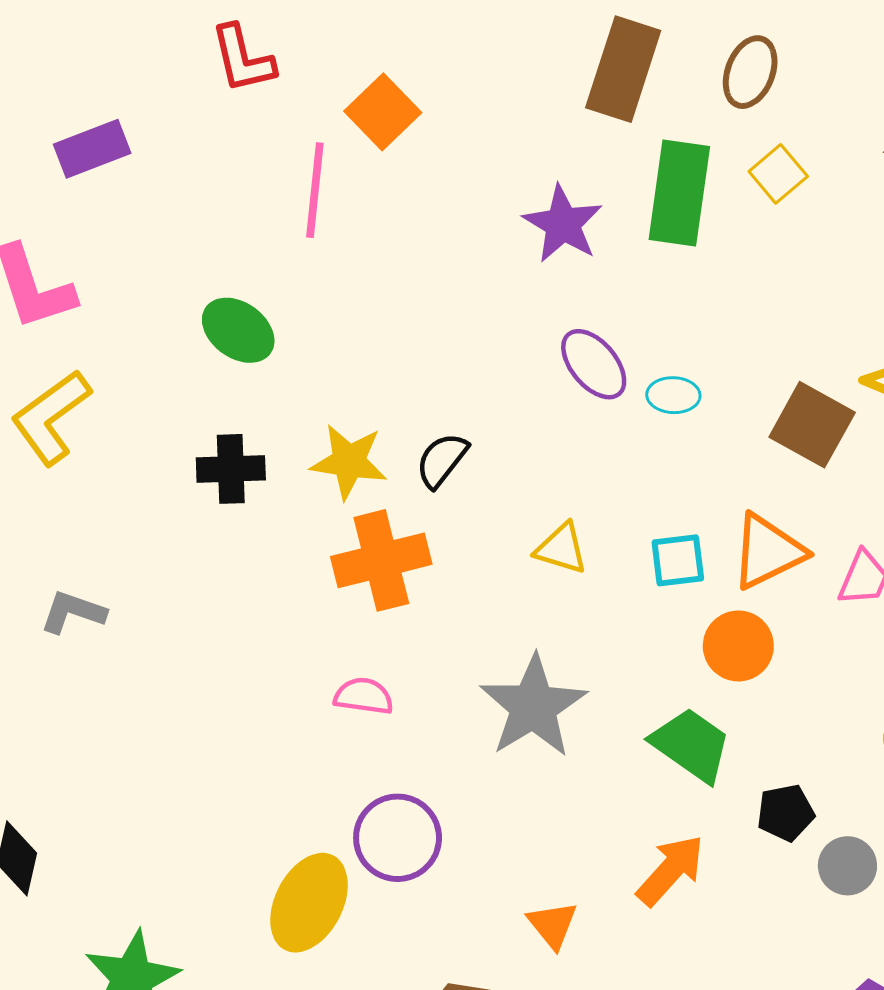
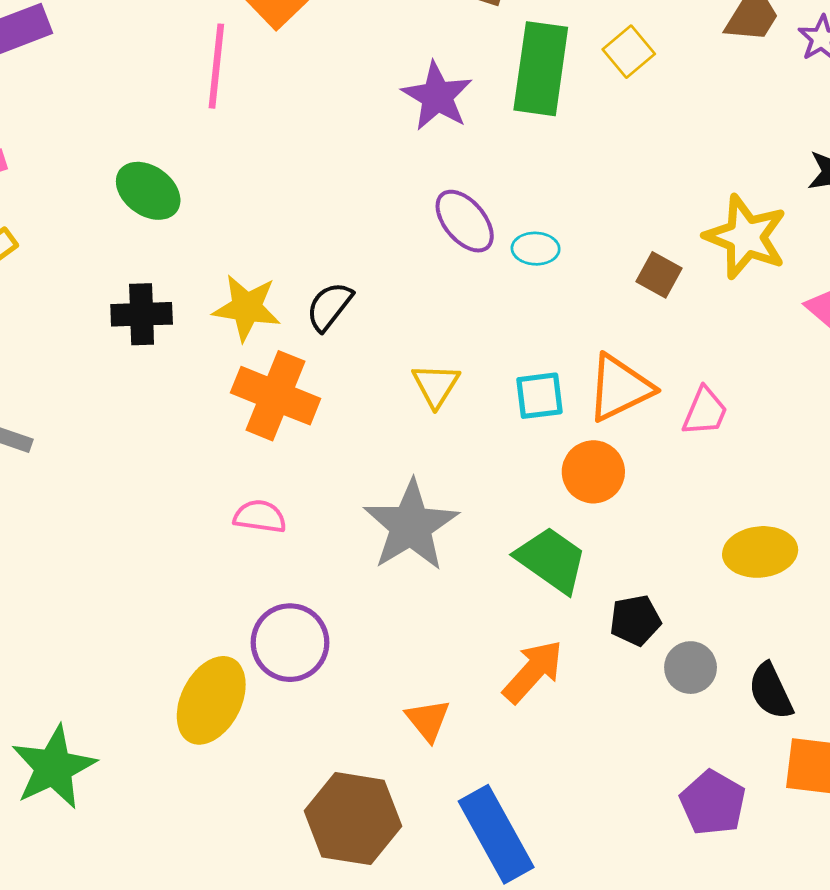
brown square: (812, 425) -> (659, 275), size x0.6
yellow triangle: (561, 549) -> (436, 385), turned 45
orange cross: (381, 560) -> (276, 396), turned 36

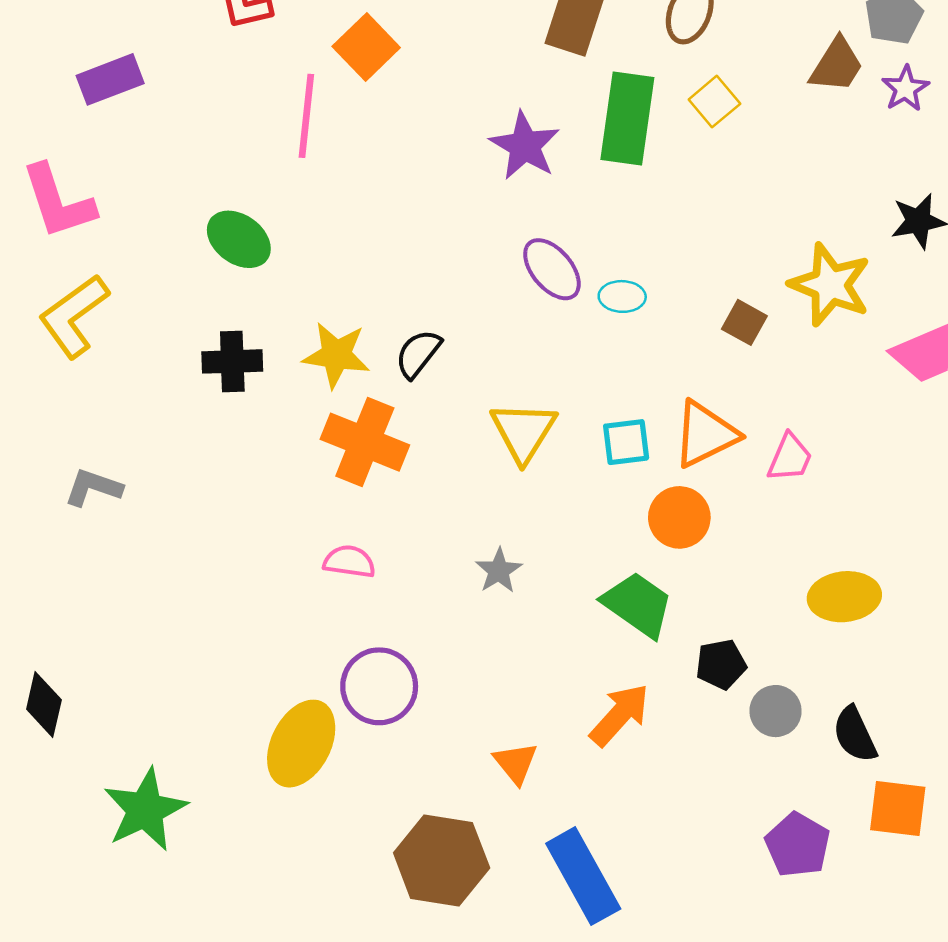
yellow triangle: (436, 385) -> (523, 432), size x1.4
gray star: (411, 526) -> (499, 571), size x0.5

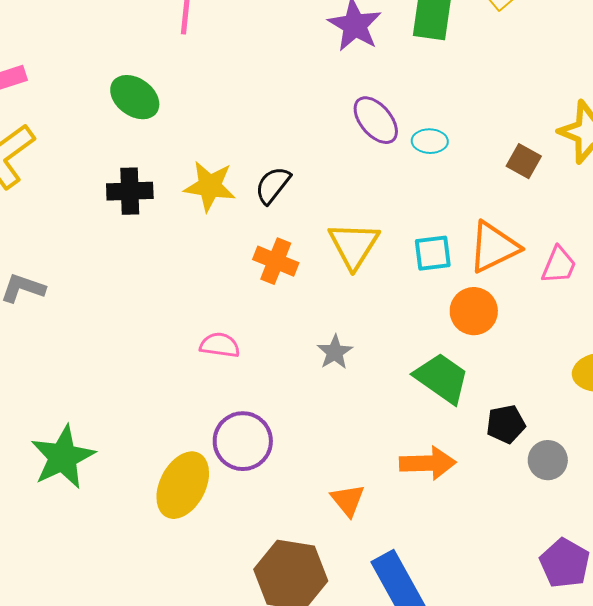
orange cross: (365, 442) -> (276, 261), moved, size x0.7
orange arrow: (620, 715) -> (428, 463), turned 46
green star: (145, 810) -> (63, 457), moved

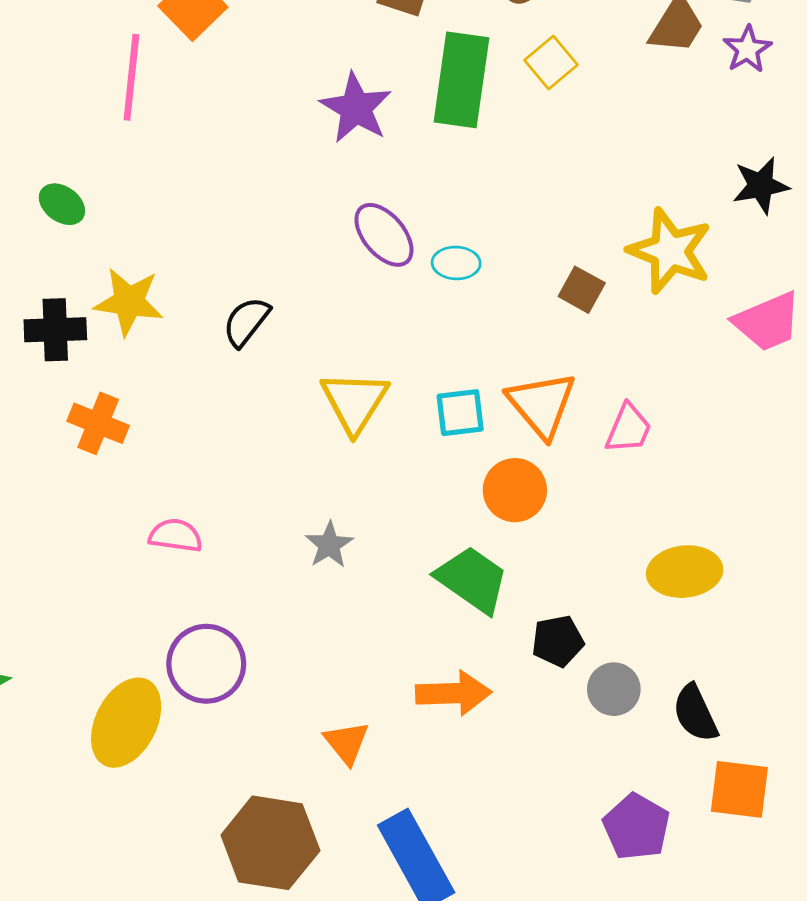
green ellipse: (135, 97) -> (62, 204), size x0.7
yellow star: (210, 186) -> (129, 302), moved
orange triangle: (494, 247) -> (542, 405), turned -44
orange cross: (276, 261) -> (98, 423), moved

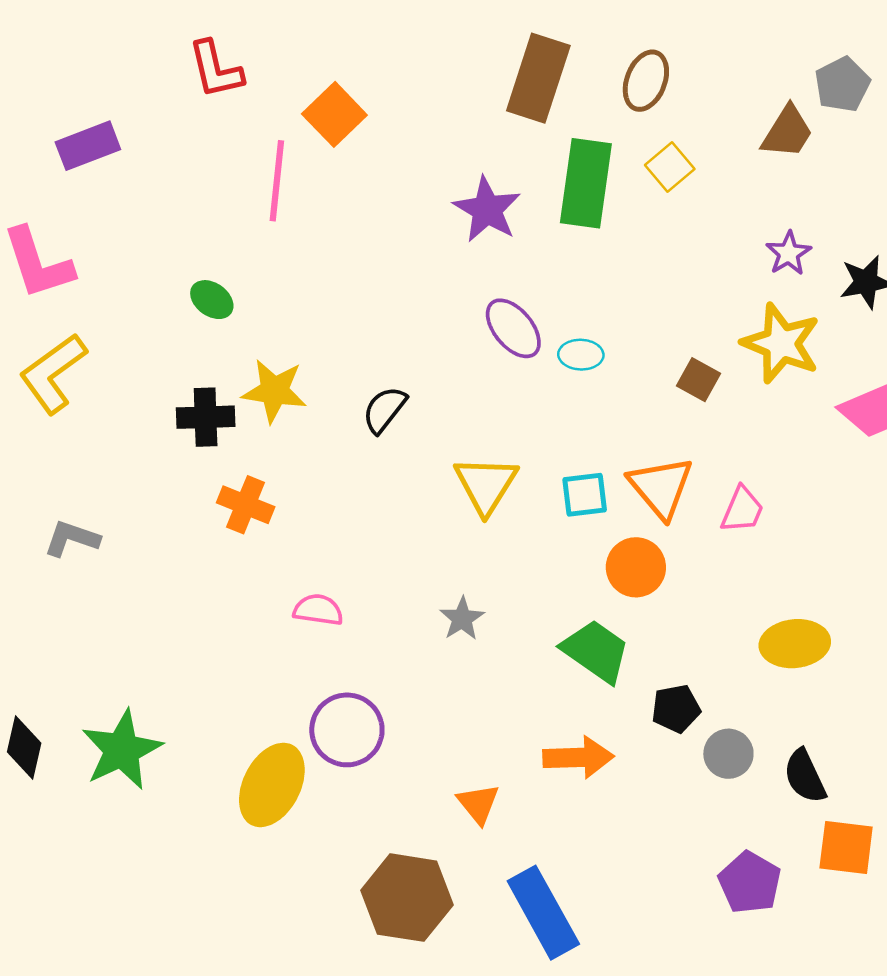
purple star: (747, 49) -> (789, 253), moved

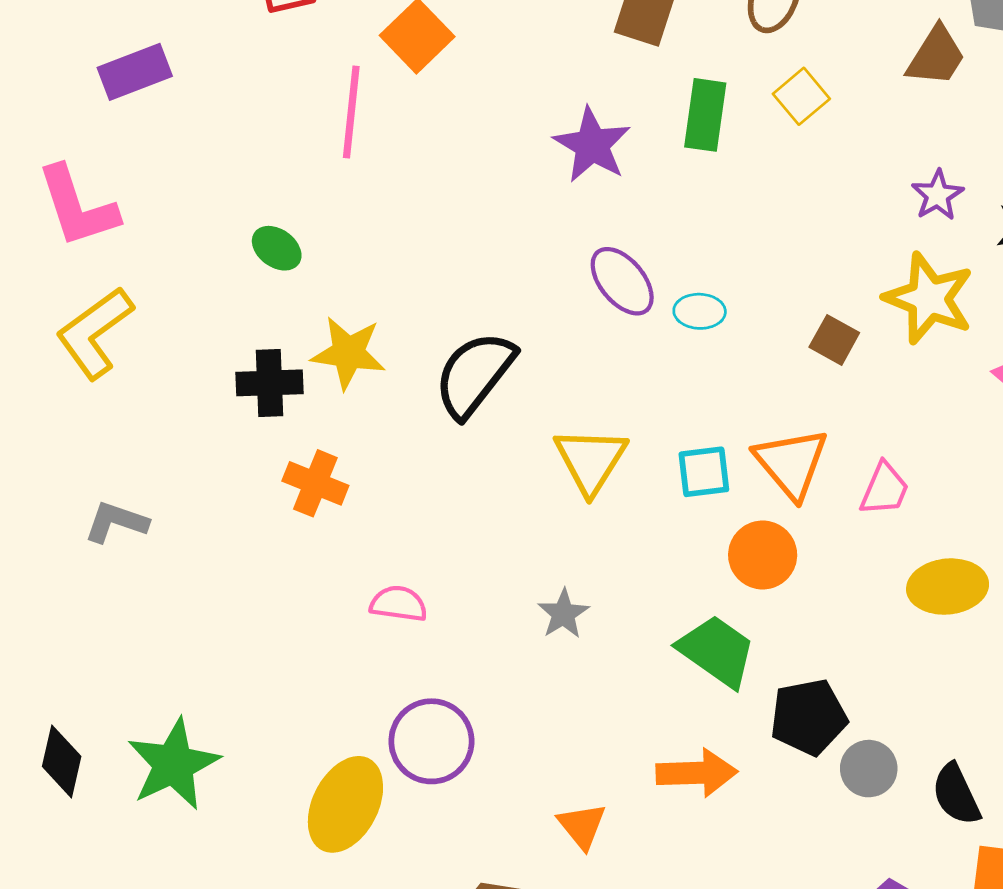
green rectangle: (586, 183) -> (705, 115), size x0.7
black semicircle: (384, 410) -> (474, 374), size x1.6
yellow ellipse: (795, 644) -> (948, 587), moved
black pentagon: (676, 709) -> (808, 717), size x1.4

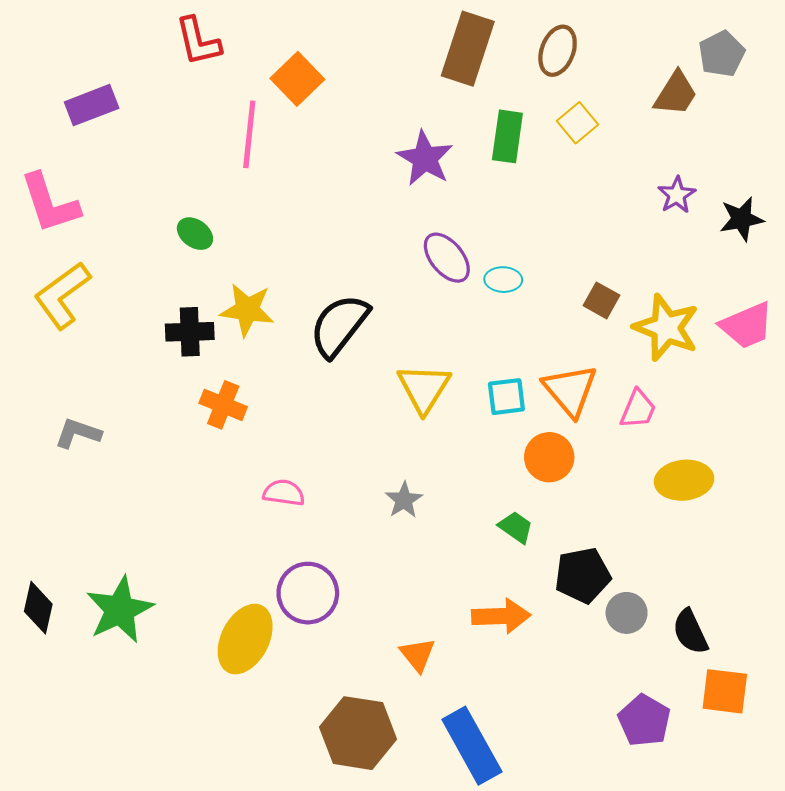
yellow star: (929, 298) -> (666, 328), moved
green trapezoid: (717, 651) -> (516, 527), size x0.6

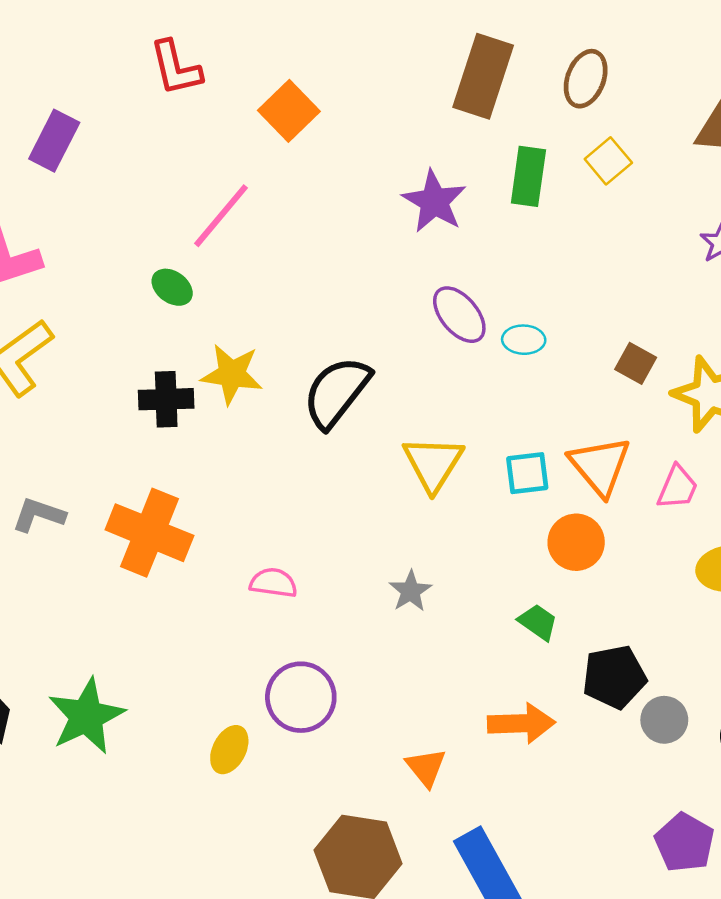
purple rectangle: (92, 105) -> (54, 141), turned -42
pink line: (249, 134) -> (221, 216), moved, turned 34
orange cross: (223, 405) -> (149, 533), moved, size x1.6
yellow ellipse: (245, 639) -> (229, 750), size x0.6

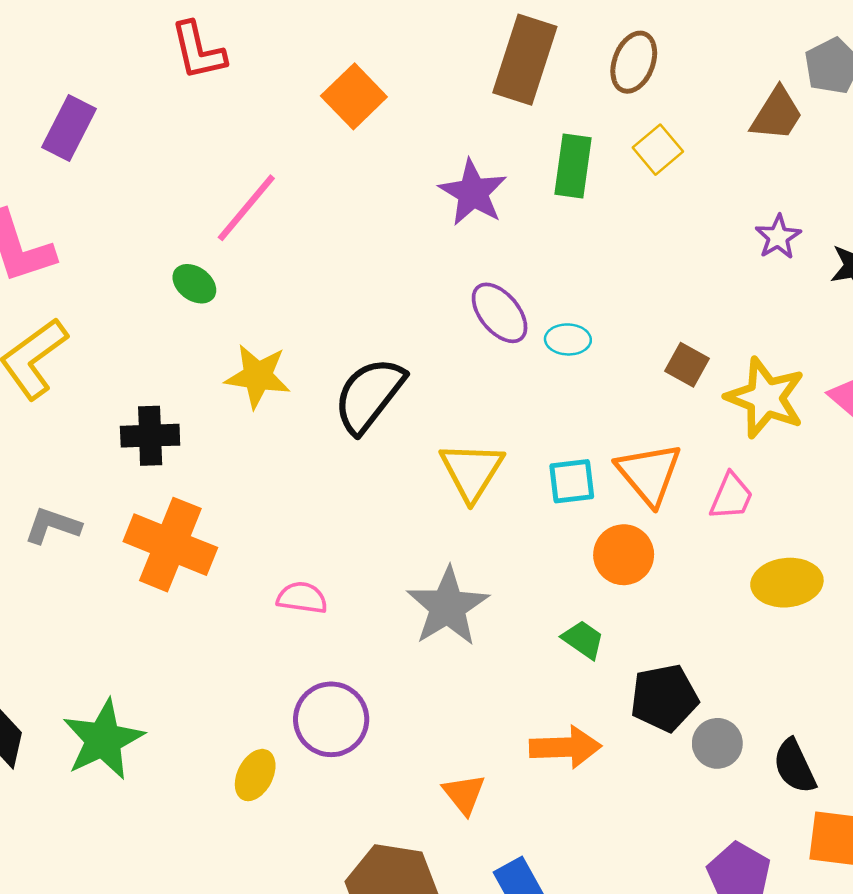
orange square: (289, 111) -> (354, 96), moved
black cross: (166, 399) -> (150, 436), moved
gray star: (410, 591) -> (448, 607), size x1.8

